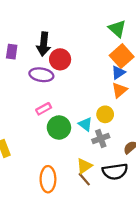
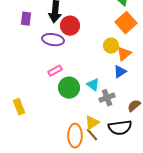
blue triangle: (118, 73) -> (120, 72), moved
yellow circle: (105, 114) -> (111, 46), moved
orange ellipse: (48, 179) -> (75, 136), moved

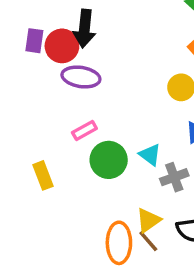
red circle: (70, 26) -> (62, 46), moved
yellow rectangle: (19, 107) -> (43, 175), moved

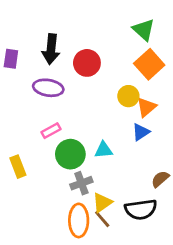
red circle: (62, 46) -> (87, 63), moved
cyan triangle: (150, 155) -> (104, 150), turned -42
gray cross: (174, 177) -> (81, 183), moved

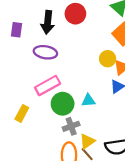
red circle: (87, 63) -> (75, 14), moved
pink rectangle: (51, 131) -> (48, 86), size x1.6
yellow rectangle: (18, 167) -> (22, 113), turned 49

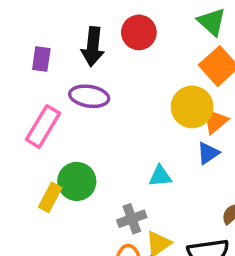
yellow circle: (108, 59) -> (192, 107), size x1.5
pink rectangle: (48, 86) -> (43, 126), moved, turned -30
green circle: (63, 104) -> (77, 181), moved

